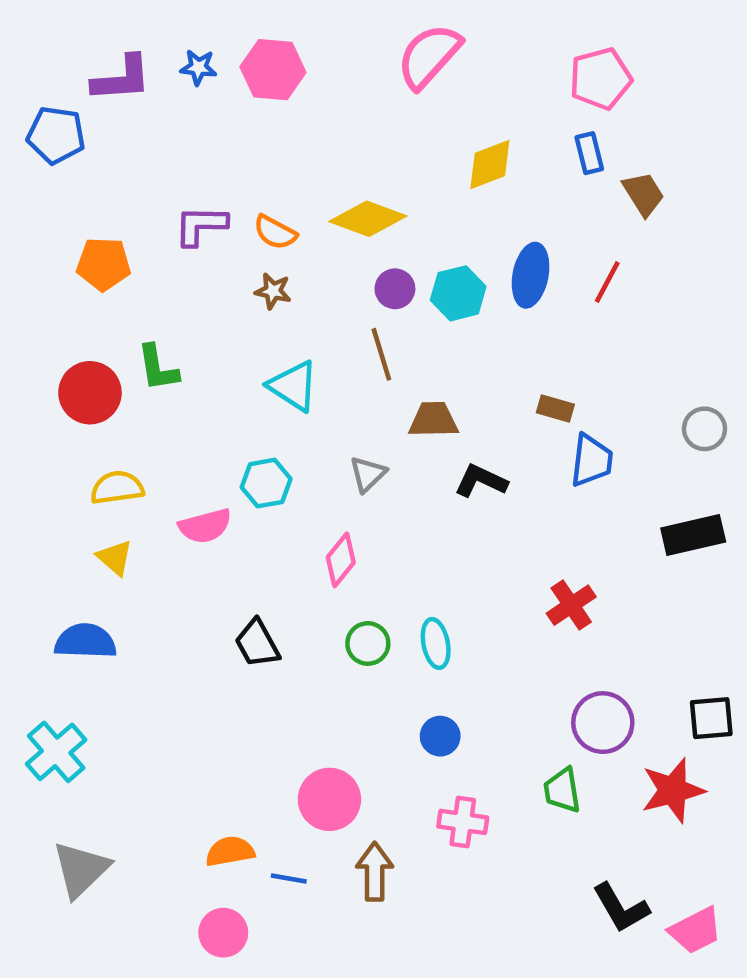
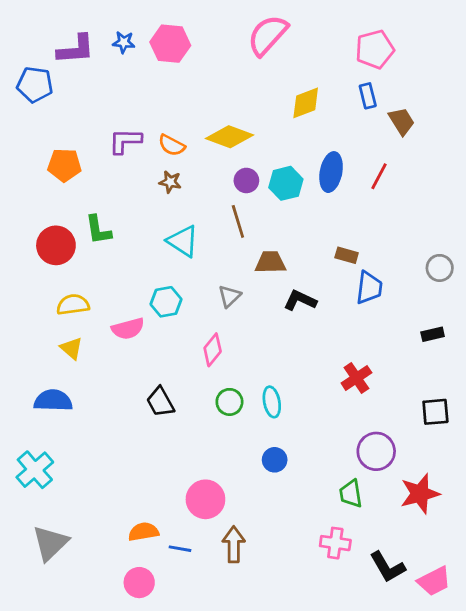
black rectangle: (693, 535) -> (433, 334), size x0.6
black square: (711, 718) -> (435, 412), moved
pink cross: (463, 822) -> (335, 543), moved

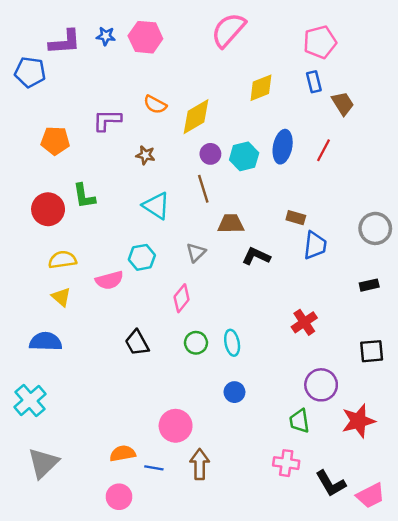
yellow diamond: (229, 137) -> (196, 117), turned -51
orange semicircle: (172, 145) -> (155, 105), moved
gray circle: (440, 268) -> (375, 228), size x1.4

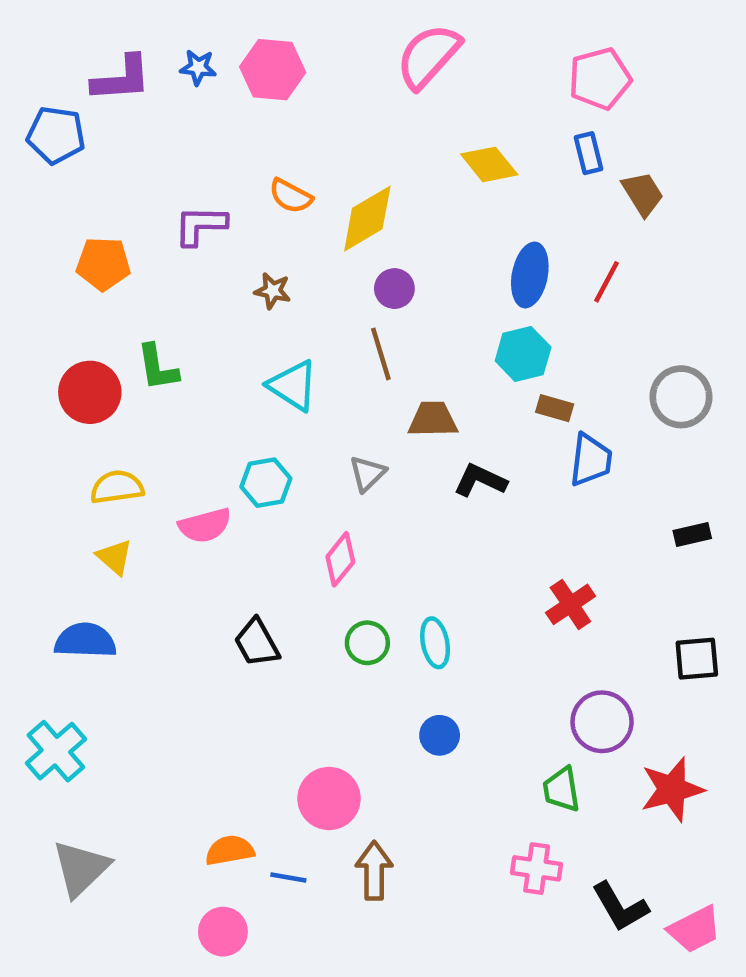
yellow diamond: (261, 88) -> (489, 164), turned 72
cyan hexagon: (244, 156) -> (523, 354), moved
gray circle: (375, 228) -> (681, 397), moved

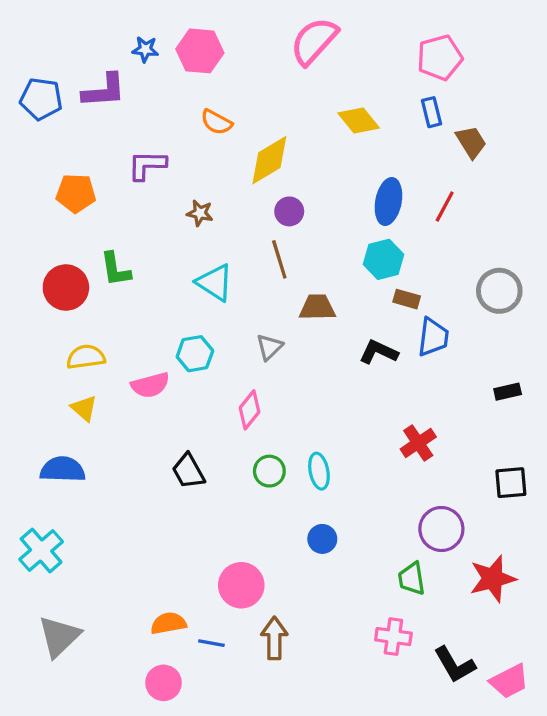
purple L-shape: (121, 79) -> (104, 91), moved
orange semicircle: (291, 196) -> (216, 122), moved
black L-shape: (480, 480) -> (379, 352), moved

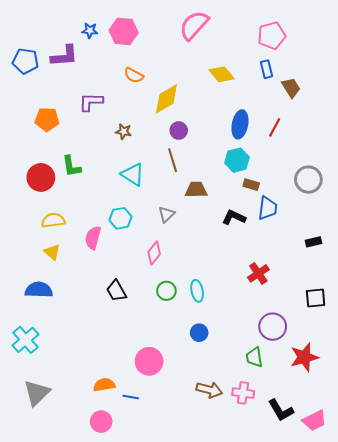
pink semicircle: (150, 385) -> (93, 238), turned 120
brown arrow: (274, 638) -> (209, 390), moved, turned 105

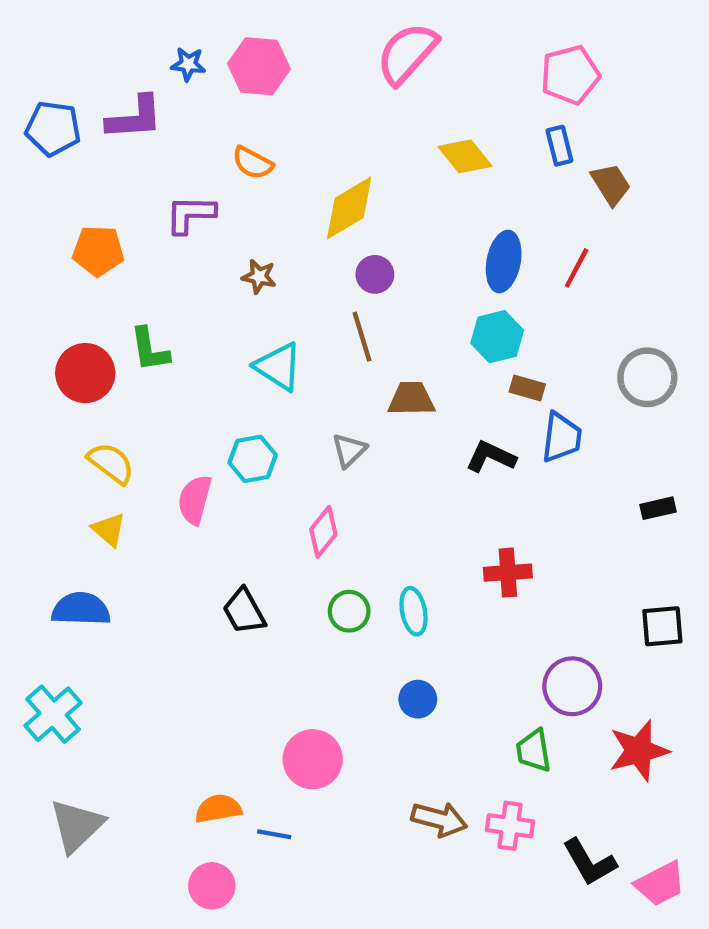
orange semicircle: (134, 75) -> (253, 163), moved
yellow semicircle: (53, 220) -> (111, 463), turned 45
red cross: (258, 273) -> (508, 573), moved, turned 30

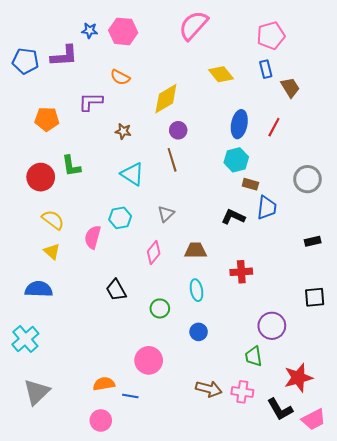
brown trapezoid: (411, 399) -> (195, 250), moved
green circle: (349, 611) -> (160, 308), moved
red star: (639, 751) -> (298, 378), moved

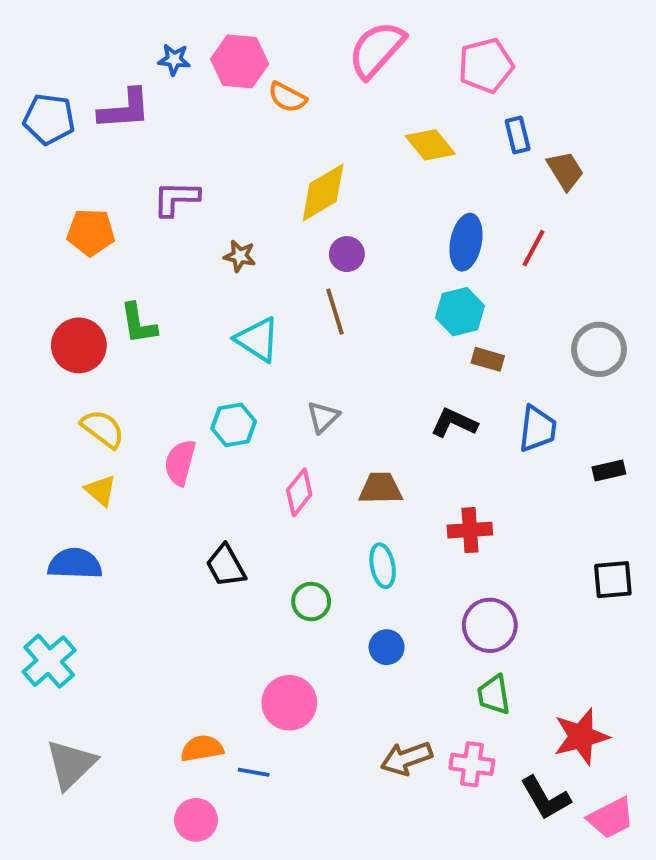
pink pentagon: (271, 36) -> (486, 65), moved
orange semicircle: (120, 77) -> (287, 97), moved
blue trapezoid: (267, 208) -> (537, 429), moved
purple circle: (272, 326) -> (490, 625), moved
brown arrow: (209, 389) -> (406, 758), turned 145

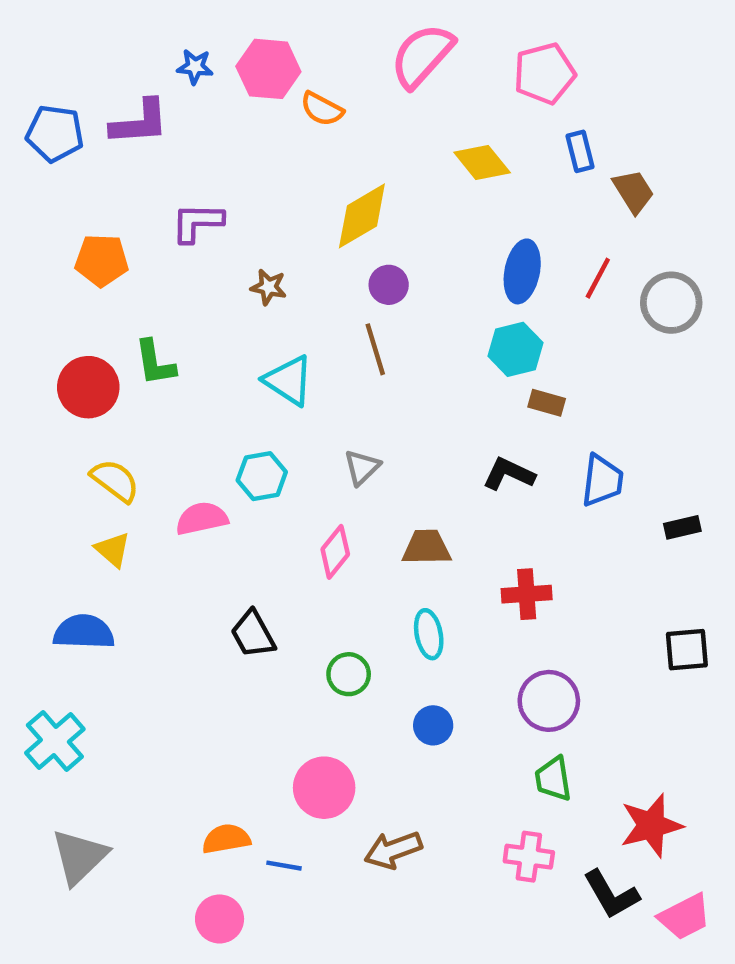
gray circle: (599, 349) -> (671, 303), moved
pink semicircle: (180, 463) -> (202, 518), turned 63
brown arrow: (406, 758) -> (393, 850), moved

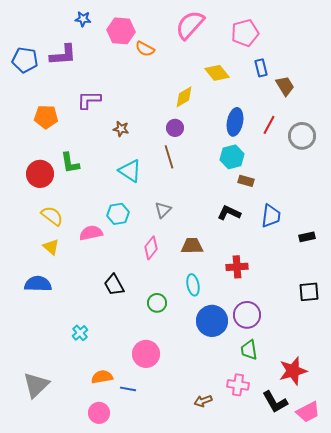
blue star: (195, 67) -> (83, 19), moved
yellow diamond: (362, 216) -> (184, 97), moved, size x0.7
blue circle: (433, 725) -> (212, 321), moved, size x1.8
cyan cross: (55, 741) -> (80, 333), moved, size x0.6
brown arrow: (393, 850) -> (203, 401), moved, size x0.7

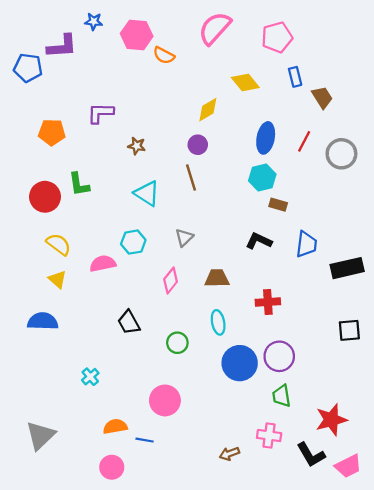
purple L-shape: (63, 55) -> (62, 46), moved
black rectangle: (307, 237) -> (347, 268), size x1.8

